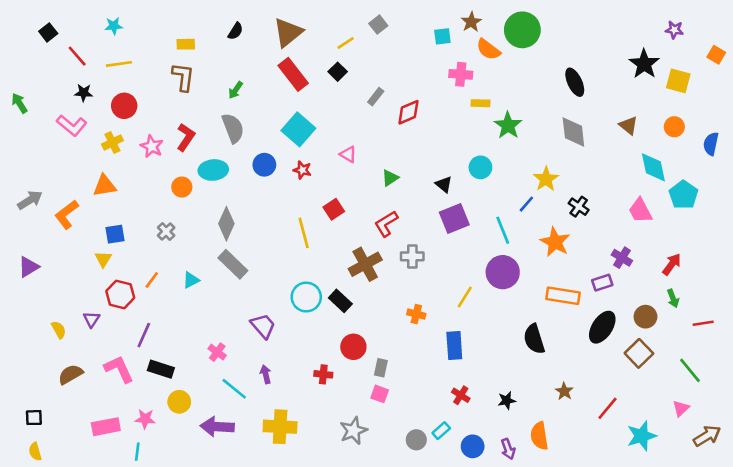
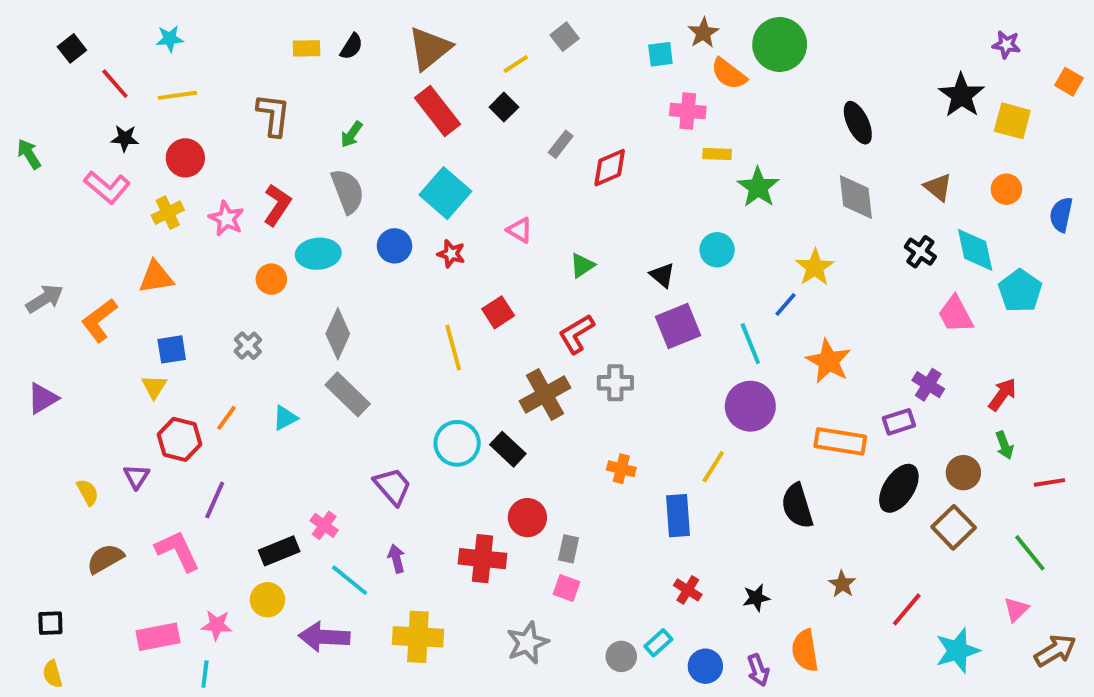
yellow rectangle: (186, 44) -> (307, 48), moved
black cross: (579, 207) -> (920, 252), moved
yellow line: (465, 297) -> (713, 467), moved
black rectangle: (161, 369) -> (279, 551), moved, turned -40
red cross: (323, 374) -> (482, 559), size x1.6

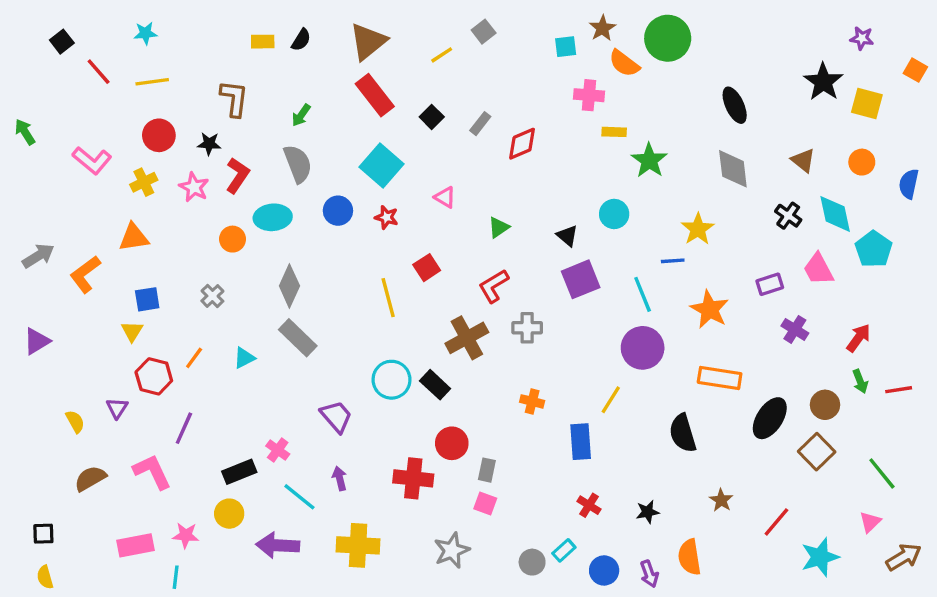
black square: (504, 107) -> (432, 117), moved
black star: (125, 138) -> (209, 144), moved
blue line: (785, 305) -> (673, 261), turned 45
purple rectangle: (899, 422) -> (770, 284), moved
red line: (1049, 482) -> (899, 390), moved

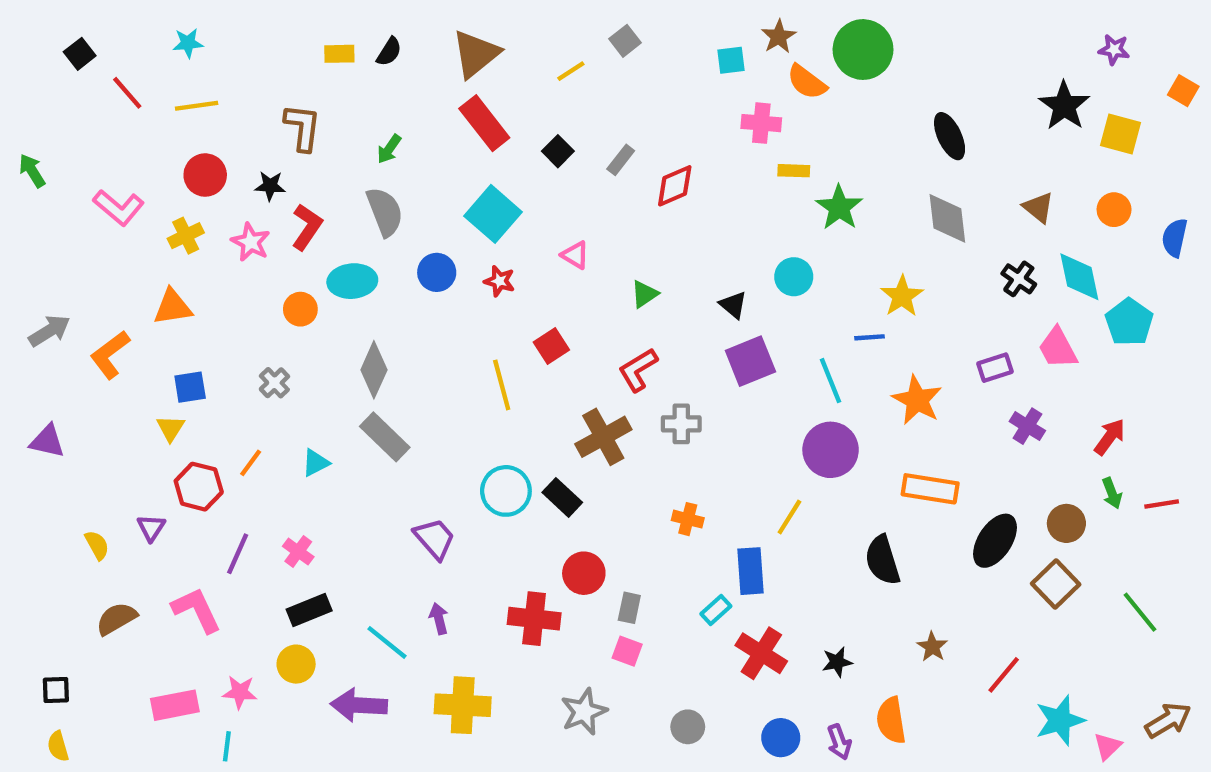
purple triangle: (37, 341) -> (47, 441), turned 44
pink cross: (278, 450) -> (298, 552), moved
red cross: (589, 505) -> (761, 653), size x1.6
pink triangle: (870, 522) -> (1108, 746), moved
cyan rectangle: (564, 550) -> (716, 610), moved

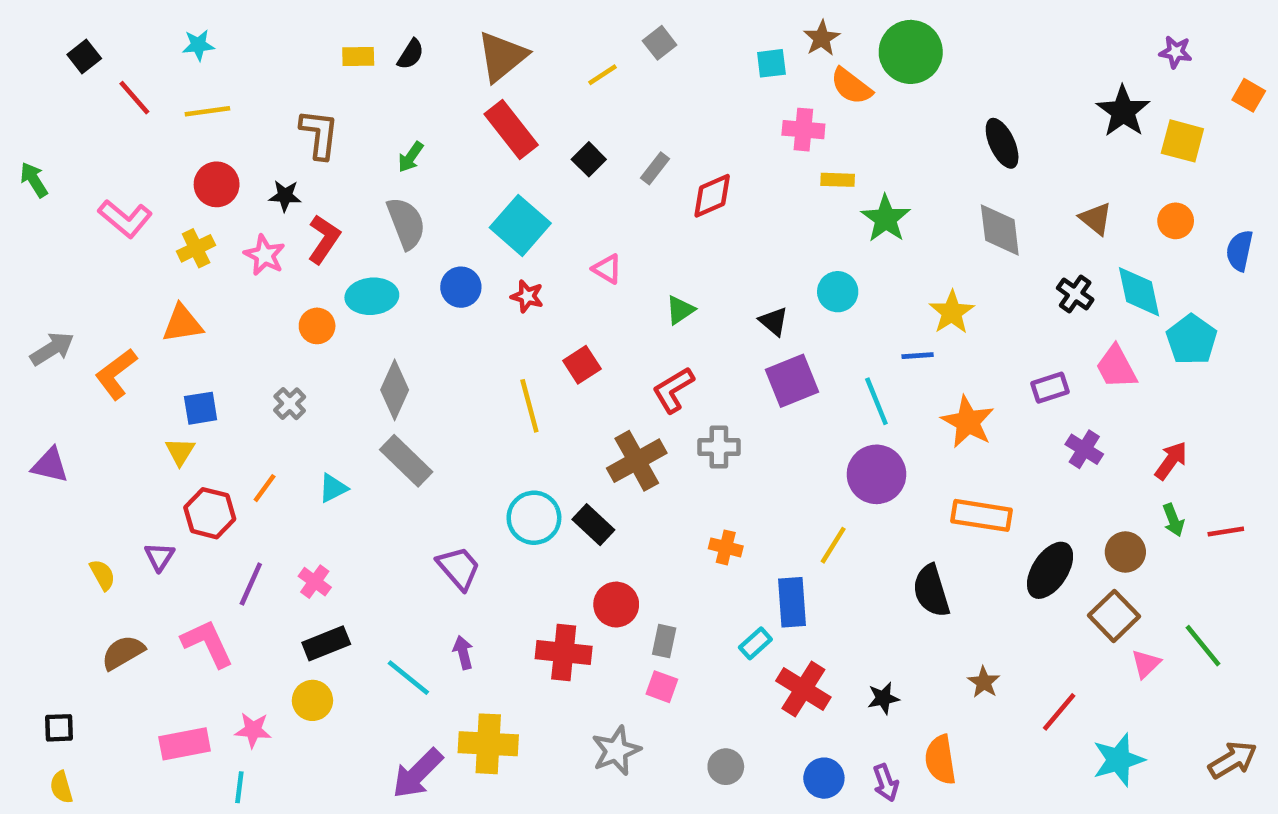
purple arrow: (359, 705) -> (418, 773), moved, turned -48
pink triangle: (1108, 746) -> (1146, 664), moved

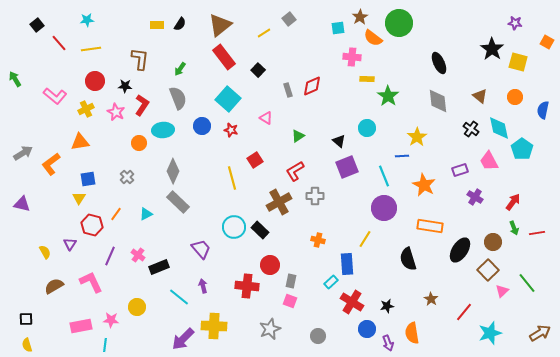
gray rectangle: (655, 168) -> (288, 90), moved, turned -56
black rectangle: (326, 643) -> (159, 267), moved
blue circle: (824, 778) -> (367, 329), moved

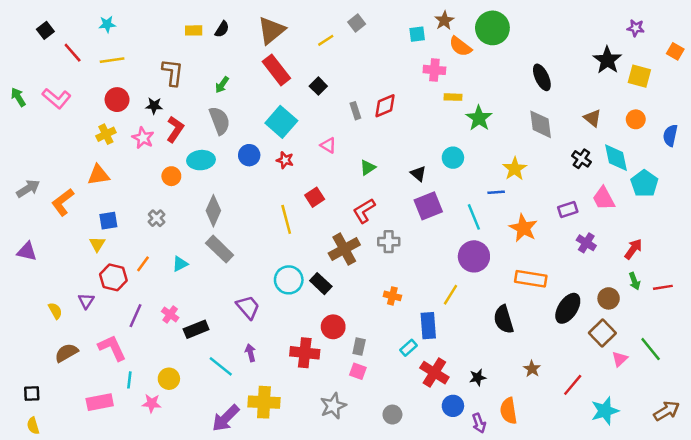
pink L-shape: (55, 96) -> (57, 98), moved
pink star: (111, 320) -> (152, 403), moved
cyan line: (105, 345) -> (129, 380), moved

